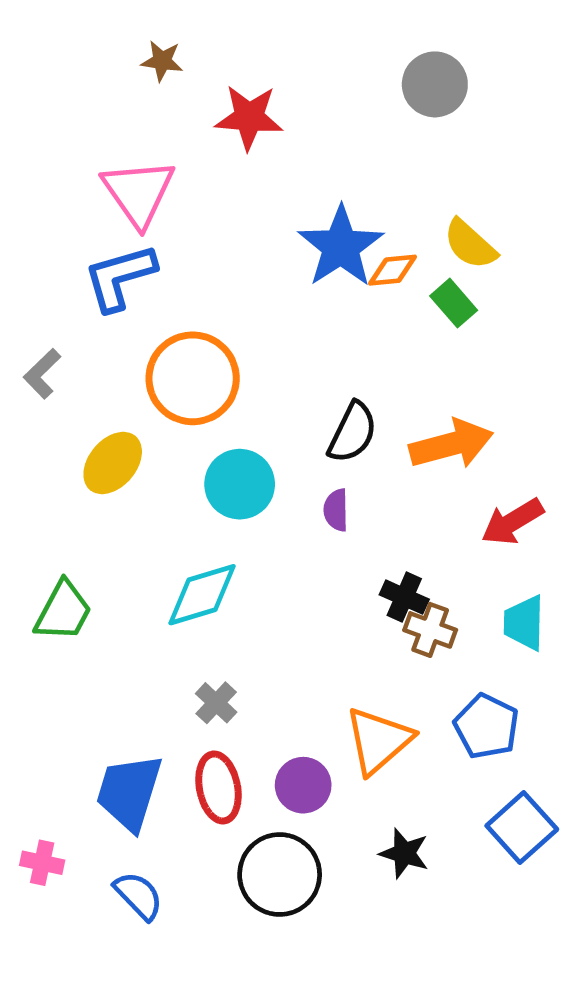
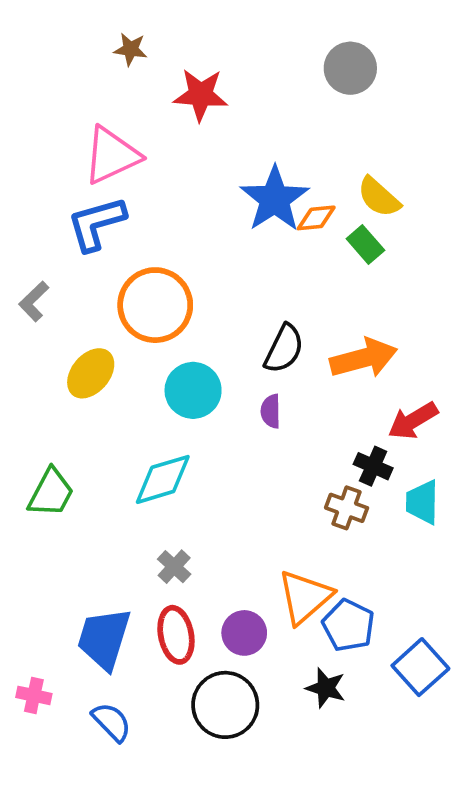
pink triangle: (139, 193) -> (112, 155), turned 40
black cross: (404, 597) -> (373, 466), moved
blue pentagon: (487, 726) -> (348, 625), moved

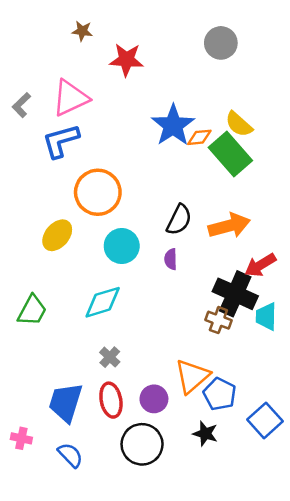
green rectangle: (365, 244) -> (230, 154), size x1.8
gray L-shape: (34, 301) -> (21, 105), moved
black cross: (373, 466) -> (235, 294), size x1.8

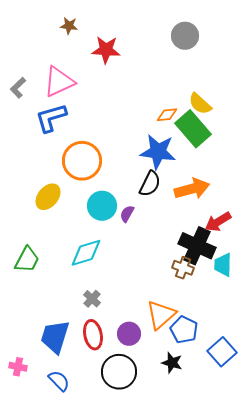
blue star: (173, 125) -> (158, 152), moved, turned -30
purple semicircle: (171, 259) -> (127, 214), moved, turned 30

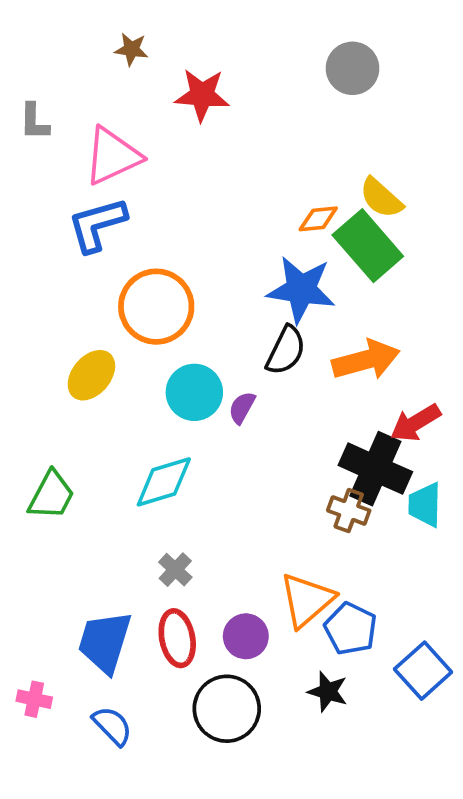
gray L-shape: (18, 88) -> (34, 122), moved, turned -45

